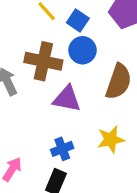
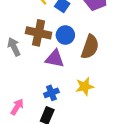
blue circle: (83, 50) -> (65, 35), moved

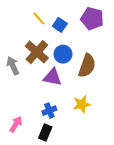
brown cross: (39, 33) -> (37, 52), turned 30

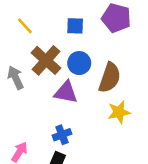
yellow line: (39, 19) -> (25, 26), moved
blue square: (60, 25) -> (75, 26), turned -32
yellow star: (82, 104) -> (119, 112), moved

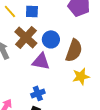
blue square: (75, 26) -> (32, 11), moved

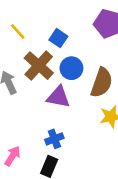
blue square: (32, 11) -> (58, 38), moved, turned 32

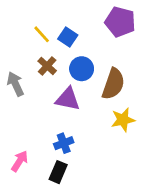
yellow line: (18, 31) -> (42, 34), moved
brown cross: (39, 66) -> (47, 66), size x0.6

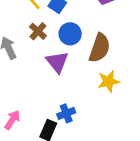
purple triangle: (68, 99) -> (57, 62), turned 40
blue cross: (64, 143) -> (66, 113), moved

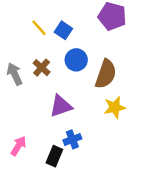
brown cross: (38, 31) -> (42, 68), moved
purple triangle: (57, 62) -> (61, 106), moved, turned 50

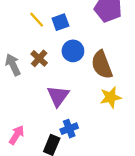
blue square: (63, 30) -> (60, 22), turned 36
brown semicircle: (106, 74) -> (102, 65), turned 140
purple triangle: (61, 106) -> (58, 96), turned -35

